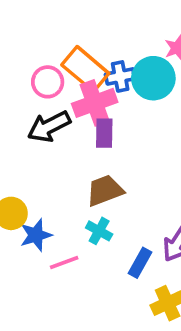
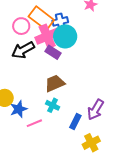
cyan circle: (153, 78) -> (65, 36), moved
purple rectangle: (104, 133) -> (53, 52), turned -56

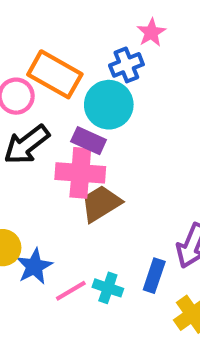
blue cross: (60, 21) -> (126, 65), moved
pink cross: (47, 36) -> (80, 173), moved, turned 35
cyan cross: (53, 105) -> (108, 288), moved

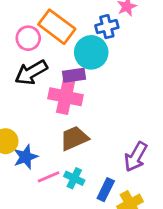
purple rectangle: (89, 141) -> (74, 75), turned -40
brown trapezoid: (101, 204) -> (74, 138), moved
blue rectangle: (154, 276) -> (106, 190), moved

